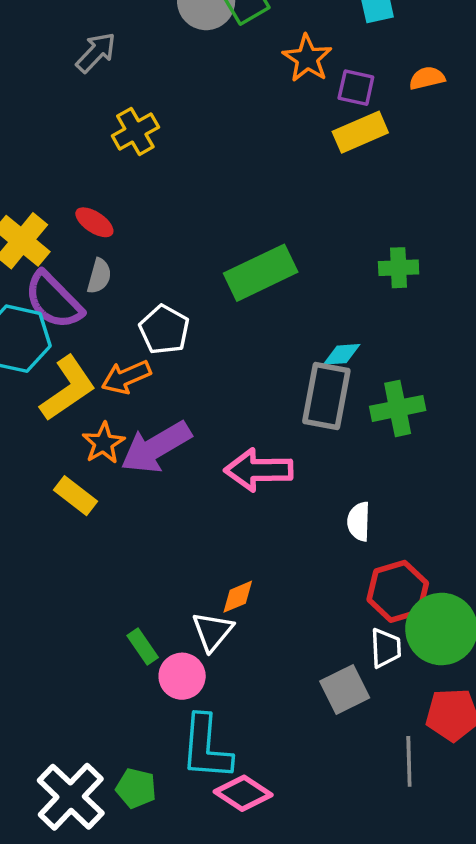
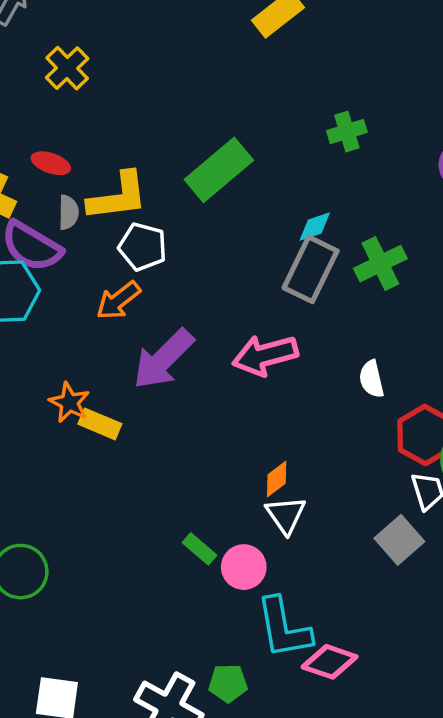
yellow L-shape: (68, 388) -> (118, 197), moved, turned 42
gray rectangle: (326, 396) -> (311, 269), turned 30
orange star: (103, 443) -> (69, 403), moved
white triangle: (213, 631) -> (286, 515), moved

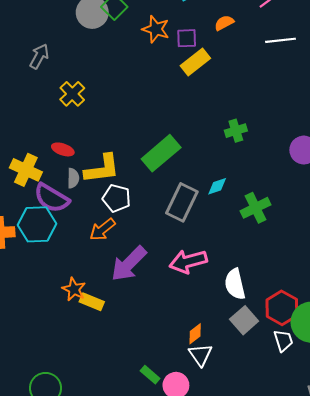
gray rectangle: (311, 269) -> (182, 202), moved
white semicircle: (372, 379) -> (235, 284), moved, size x1.4
gray square: (399, 540) -> (244, 320), moved

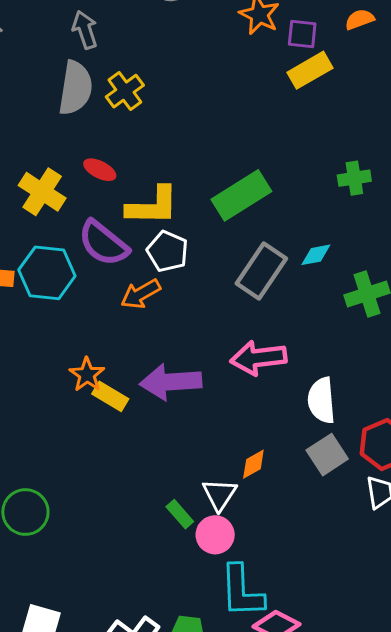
gray arrow: (39, 56) -> (85, 30), turned -55
gray semicircle: (73, 178) -> (76, 88), moved, size x1.8
purple semicircle: (52, 198) -> (103, 243), moved
purple arrow: (129, 264) -> (171, 382), moved, turned 33
white triangle: (200, 355) -> (219, 494), moved

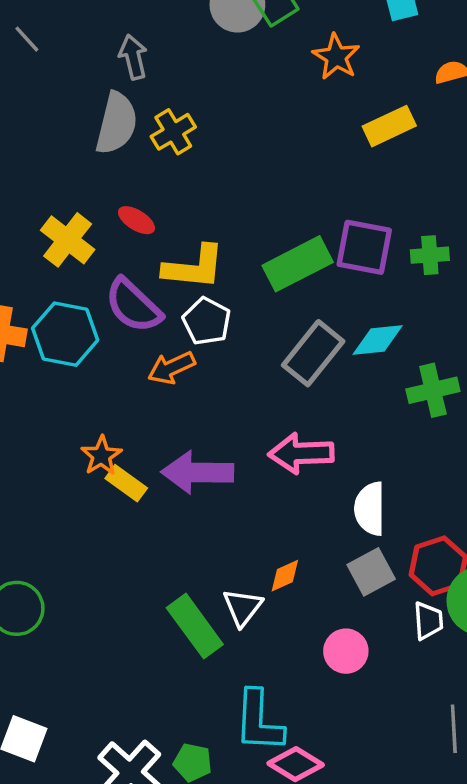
purple square: (302, 34) -> (364, 247), moved, size x1.6
cyan diamond: (316, 255) -> (378, 340), size x1.4
green rectangle: (180, 514) -> (195, 626), size x1.8
pink circle: (215, 535) -> (346, 651), moved

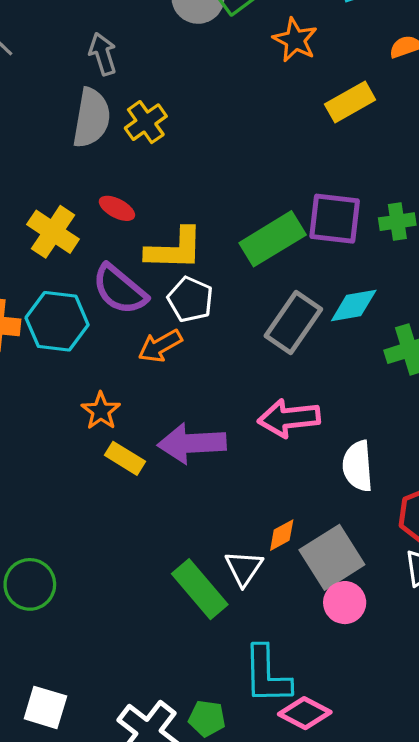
orange star: (101, 456) -> (101, 411), moved
gray square: (371, 572) -> (332, 557), moved, size x1.4

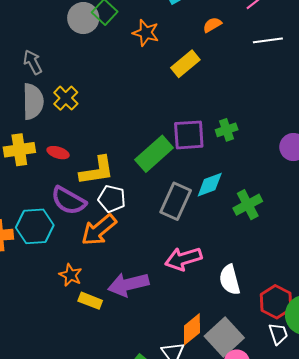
yellow cross: (53, 232) -> (19, 150), moved, turned -32
orange arrow: (160, 346) -> (99, 230), size x1.4
orange diamond: (282, 535) -> (192, 329), size x1.5

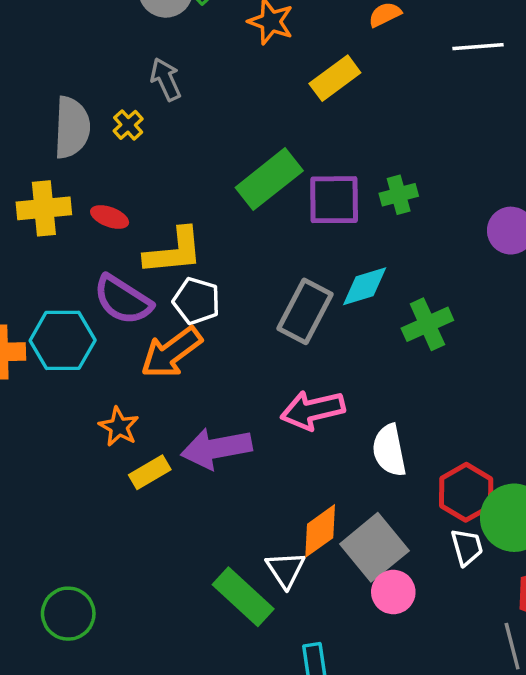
gray arrow: (33, 62) -> (166, 79), moved
yellow cross: (66, 98) -> (128, 125), size x0.7
green rectangle: (154, 154) -> (269, 179), moved
yellow rectangle: (90, 301) -> (150, 472), turned -55

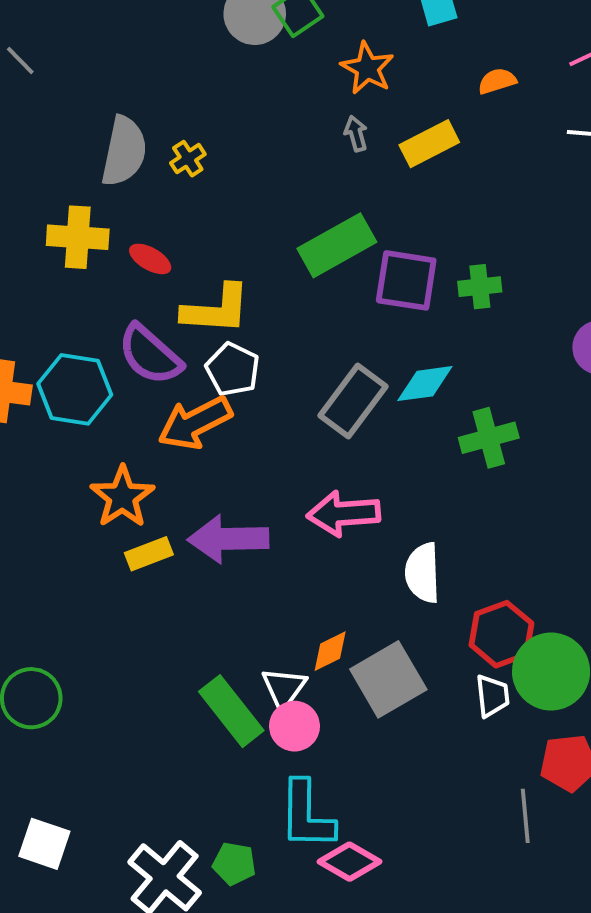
gray arrow: (166, 79) -> (356, 134), moved, size x0.7
orange star: (119, 427) -> (122, 497), size x1.4
orange diamond: (320, 531) -> (330, 651), size x0.7
pink circle: (393, 592) -> (294, 726), moved

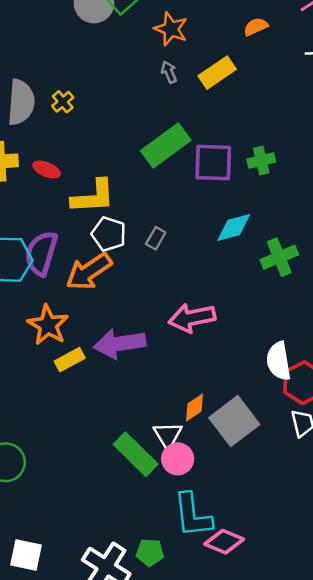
purple semicircle: (150, 355) -> (41, 253), moved, turned 72
gray rectangle: (353, 401) -> (156, 238), moved, size x0.5
white semicircle: (423, 573) -> (279, 361), moved

